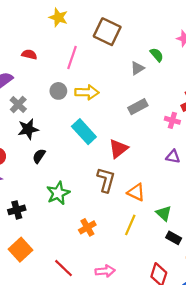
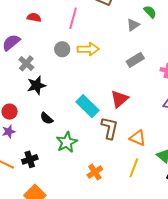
cyan rectangle: (84, 132) -> (88, 106), moved
black semicircle: (39, 156) -> (47, 118), moved, turned -80

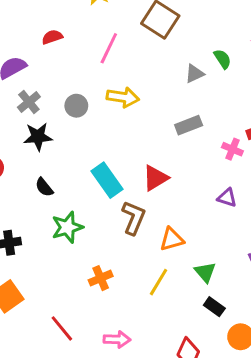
red semicircle: (34, 17) -> (52, 37), turned -40
gray circle: (62, 49) -> (76, 106), moved
orange triangle: (138, 138) -> (172, 239), turned -48

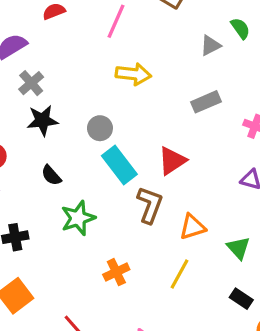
gray circle: (76, 106) -> (100, 128), moved
green triangle: (205, 272) -> (238, 248), moved

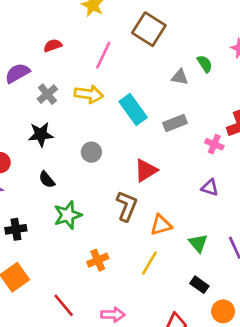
gray triangle: (210, 45) -> (180, 77), turned 36
yellow arrow: (133, 74) -> (89, 94), moved
gray cross: (31, 83) -> (47, 94), moved
gray circle: (100, 128) -> (91, 152), moved
cyan rectangle: (119, 165) -> (133, 109), moved

